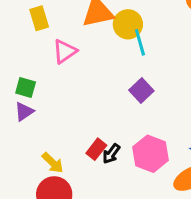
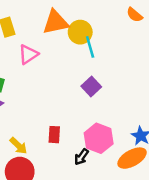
red rectangle: (96, 149) -> (54, 135), turned -35
black arrow: (111, 154) -> (81, 157), moved

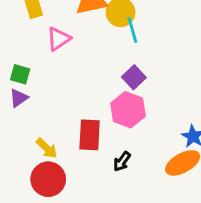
red rectangle: (54, 135) -> (90, 135), size x1.5
pink hexagon: (99, 138) -> (128, 110), moved

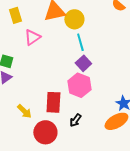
cyan line: (132, 30) -> (80, 42), moved
red circle: (48, 179) -> (45, 132), moved

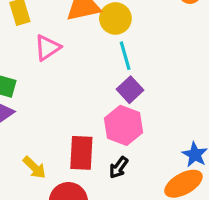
black arrow: (75, 120) -> (119, 167), moved

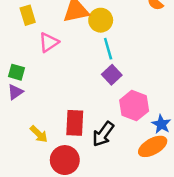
pink hexagon: (124, 125) -> (134, 106), moved
black arrow: (119, 167) -> (103, 134), size x1.5

